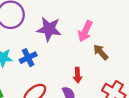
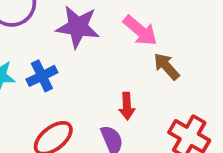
pink arrow: (85, 31) -> (140, 31), turned -75

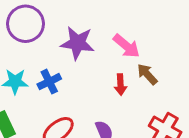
red arrow: (127, 106) -> (120, 85), moved

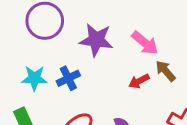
red arrow: (120, 85) -> (139, 81), turned 66

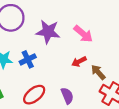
brown arrow: (166, 71) -> (98, 72), moved

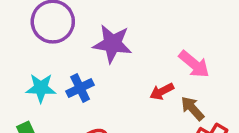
pink arrow: (83, 34) -> (194, 64), moved

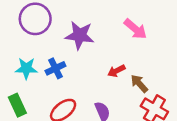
pink arrow: (194, 64) -> (135, 29), moved

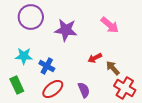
blue cross: (55, 68) -> (47, 66), moved, turned -35

